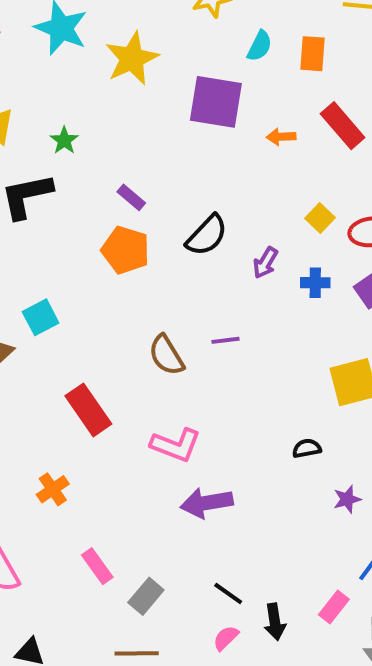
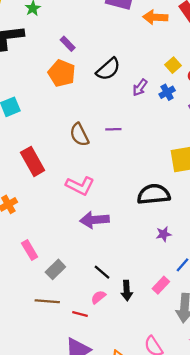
orange arrow: (281, 137) -> (155, 17), size x1.5
blue cross: (315, 283) -> (167, 92), moved, turned -35
black semicircle: (307, 448) -> (154, 194), size x2.0
purple star: (347, 499) -> (164, 234), moved

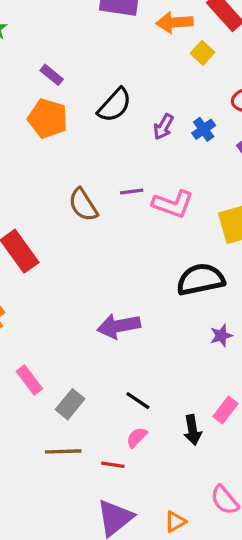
yellow square: (173, 65) -> (203, 53), moved
pink L-shape: (80, 186) -> (173, 204), moved
black arrow: (127, 291) -> (193, 430), moved

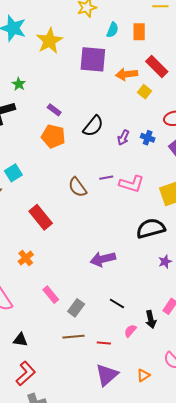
blue cross: (204, 129) -> (148, 138), turned -32
pink semicircle: (137, 437) -> (130, 331), moved

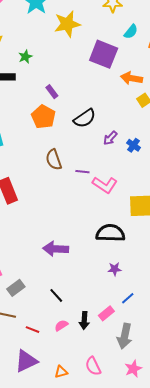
brown semicircle: (77, 187) -> (54, 160), moved

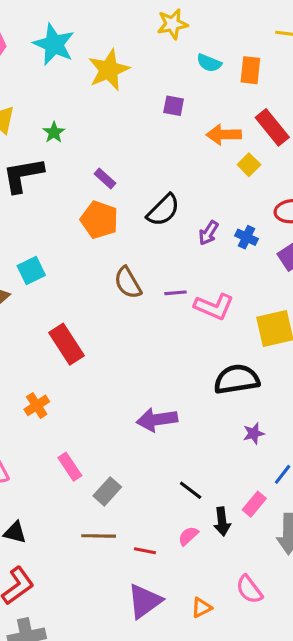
cyan semicircle: (131, 32) -> (209, 63), turned 84
purple square: (104, 54) -> (174, 106), size x0.5
black line: (56, 295) -> (191, 490), moved

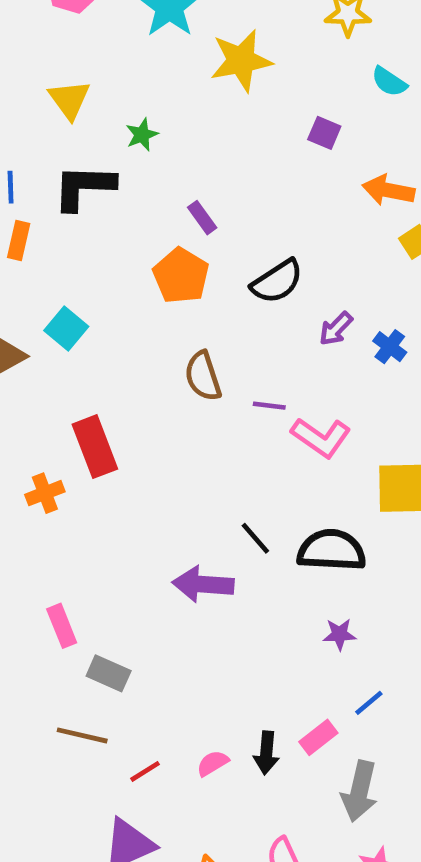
cyan square: (31, 270) -> (66, 328), turned -36
orange cross: (37, 405) -> (45, 493), moved
black line: (191, 490) -> (255, 538), moved
gray rectangle: (107, 491) -> (109, 673), turned 60
red line: (145, 551) -> (145, 771), turned -55

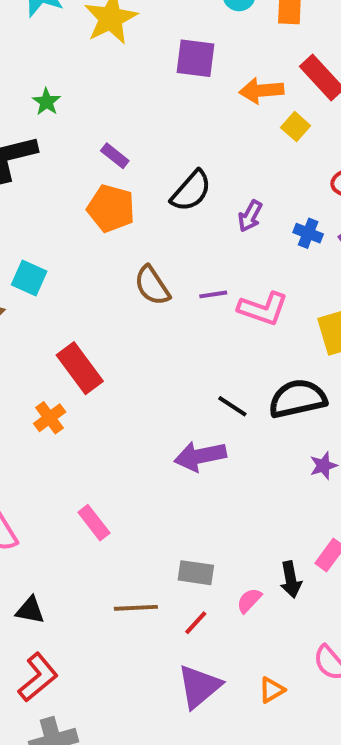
purple square: (324, 133) -> (195, 58), size x1.5
blue cross: (390, 347) -> (308, 233), moved
gray rectangle: (109, 673) -> (196, 573), moved

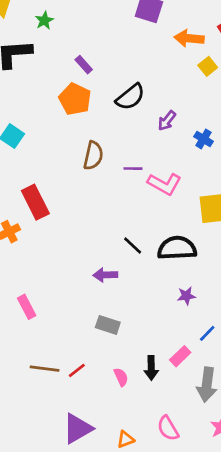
brown semicircle: (152, 286) -> (93, 156), turned -144
purple arrow: (200, 456) -> (105, 275), size x0.7
gray rectangle: (196, 573) -> (108, 325), moved
pink semicircle: (249, 600) -> (121, 377), turned 102
red line: (196, 623) -> (77, 370), moved

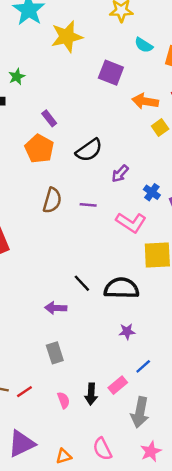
purple line: (133, 169) -> (88, 205), moved
pink L-shape: (164, 184) -> (131, 222), moved
gray rectangle: (108, 325) -> (55, 353), turned 50

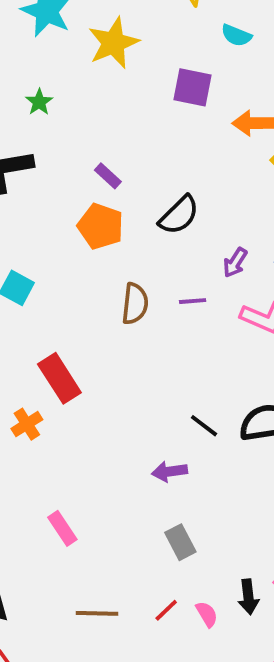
green star: (17, 77) -> (39, 102), moved
purple arrow: (120, 174) -> (235, 263), moved
red line: (24, 392) -> (166, 610), moved

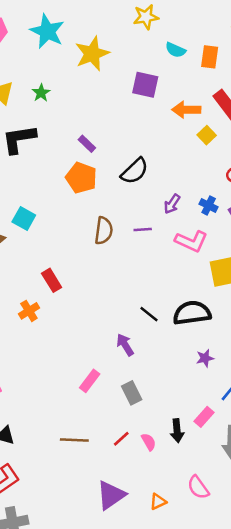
red rectangle: (59, 378) -> (52, 280), size x0.7
purple arrow: (169, 471) -> (125, 345), turned 65
pink rectangle: (62, 528) -> (90, 381), moved, turned 70

